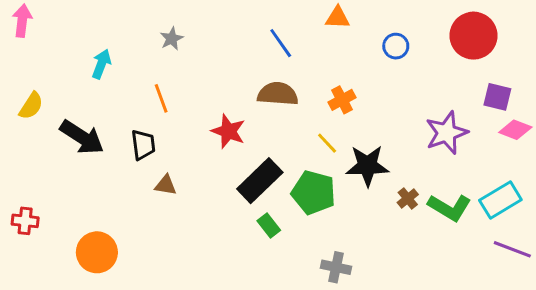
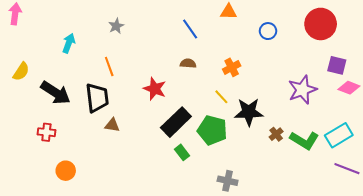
brown semicircle: (278, 94) -> (188, 63), size x0.6
black trapezoid: (143, 145) -> (97, 98), size x1.4
red cross: (25, 221) -> (46, 132), moved
orange circle: (97, 252) -> (66, 171), size x0.7

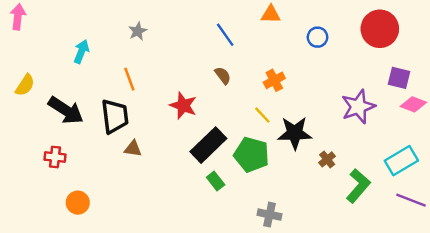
brown semicircle: (188, 63) -> (223, 76), turned 49
green L-shape: (304, 140) -> (358, 186), moved, turned -80

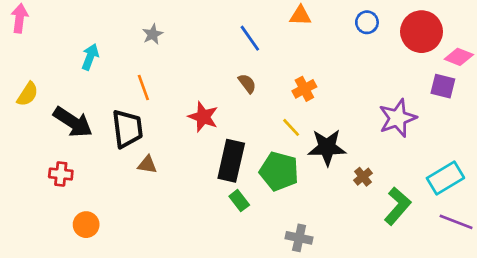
blue circle: (317, 37) -> (367, 22), moved
pink diamond: (413, 104) -> (459, 57), moved
black rectangle: (208, 145) -> (231, 161), turned -33

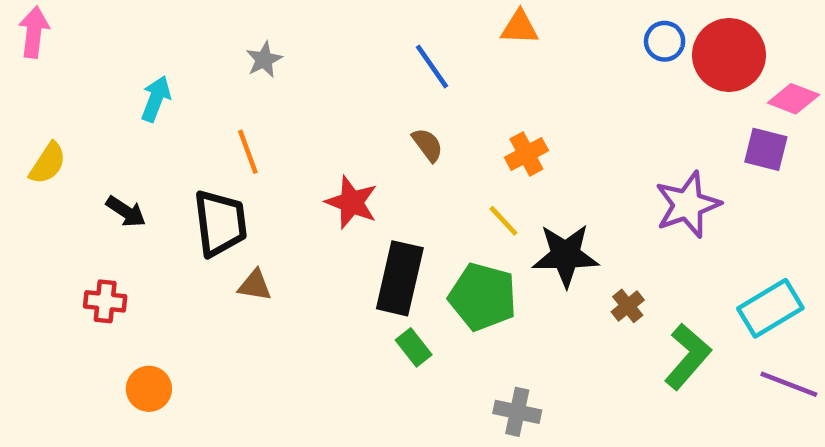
blue circle: (367, 22) -> (665, 41), moved
black arrow: (73, 122) -> (126, 212), size x0.6

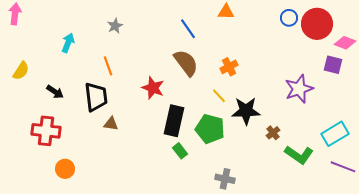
brown semicircle: (427, 145) -> (186, 63), size x1.8
red cross: (105, 301) -> (46, 131), size x1.6
green L-shape: (688, 357) -> (299, 155), turned 84

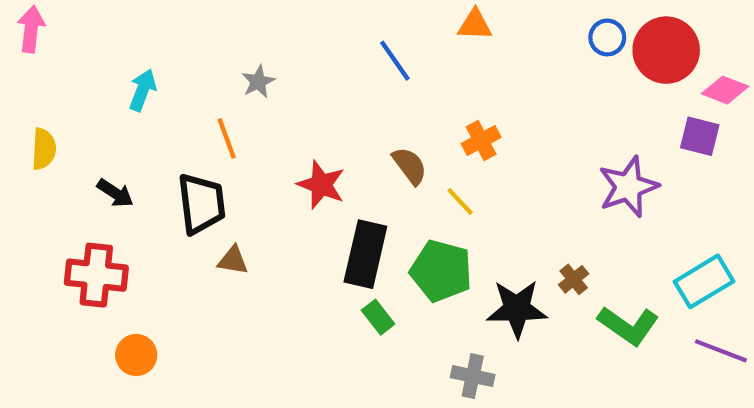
gray star: (115, 26) -> (258, 82), moved
brown semicircle: (186, 63) -> (410, 166), moved, size x0.7
yellow semicircle: (21, 71) -> (44, 149), turned -30
black star: (246, 111) -> (517, 309), moved

